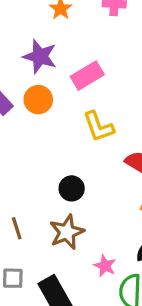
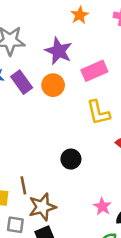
brown star: (67, 232) -> (42, 207), moved
pink star: (105, 266) -> (102, 206), moved

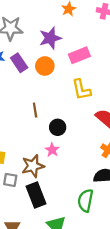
purple star: (59, 51) -> (50, 38), turned 30
brown line: (23, 185) -> (35, 110), moved
pink star: (102, 206) -> (52, 150), moved

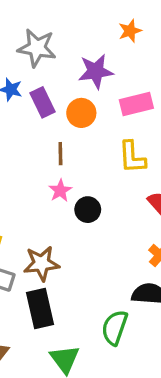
brown line: (35, 110) -> (60, 154), moved
pink star: (52, 150) -> (60, 191), moved

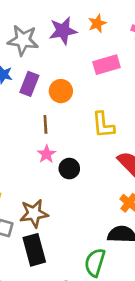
purple star: (96, 71) -> (63, 31), moved
purple rectangle: (43, 102) -> (29, 84), turned 50
pink rectangle: (136, 104) -> (107, 65), moved

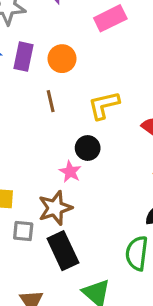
yellow L-shape: (103, 125) -> (104, 105), moved, turned 92
pink star: (47, 154) -> (70, 172), moved

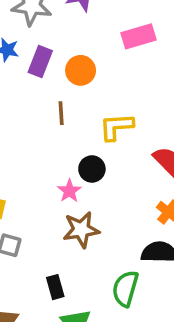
brown star: (55, 208) -> (81, 230), moved
black rectangle: (63, 251) -> (55, 287), moved, size x0.6

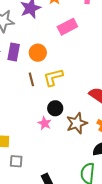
yellow L-shape: (116, 127) -> (53, 77), moved
brown star: (81, 230) -> (77, 123), moved

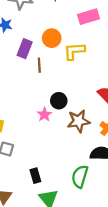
purple rectangle: (14, 52) -> (25, 49), moved
yellow L-shape: (53, 77) -> (74, 51), moved

